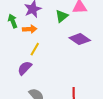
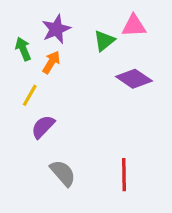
orange arrow: (30, 29) -> (51, 62), turned -56
yellow line: (35, 49) -> (30, 95), moved

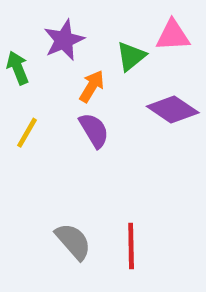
orange arrow: (51, 62) -> (92, 86), moved
purple semicircle: (43, 127) -> (94, 130), moved, turned 105
red line: (124, 175) -> (131, 246), moved

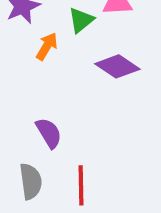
purple semicircle: (94, 130) -> (49, 133), moved
gray semicircle: (73, 241) -> (31, 181), turned 33

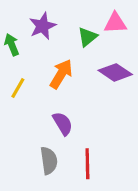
orange arrow: (47, 46) -> (61, 74), moved, size x1.4

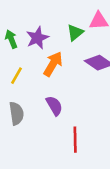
purple star: (43, 26) -> (37, 38), moved
gray semicircle: (49, 161) -> (16, 113), moved

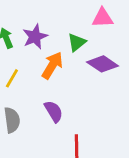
green triangle: (75, 33) -> (77, 42), moved

